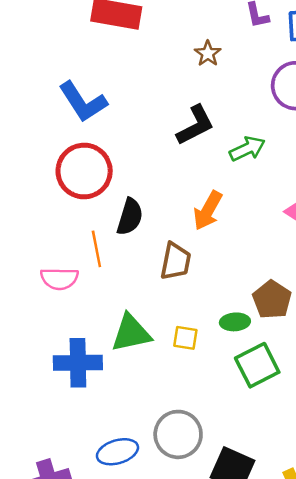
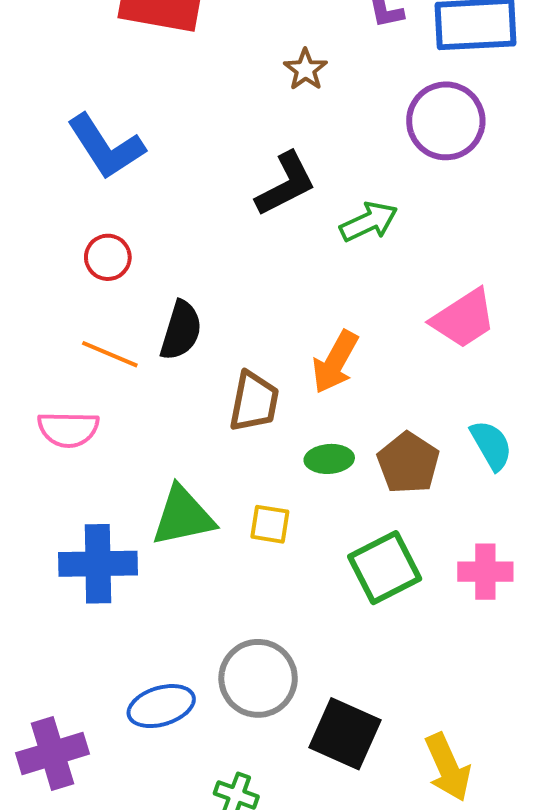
red circle: (84, 171) -> (108, 257), size x0.5
orange arrow: (208, 211) -> (335, 362), moved
orange line: (96, 249) -> (110, 354), moved, turned -56
green ellipse: (235, 322) -> (329, 459), moved

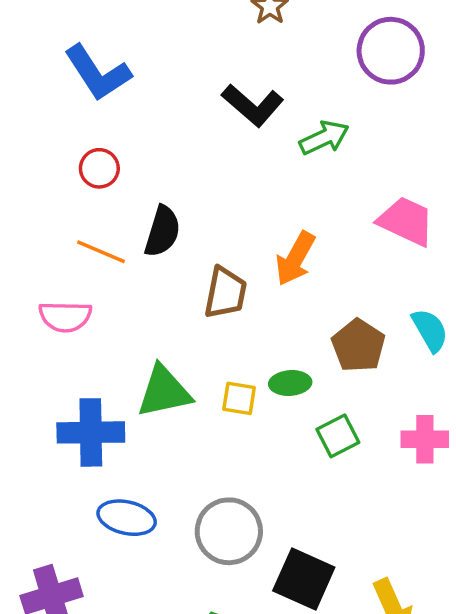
black L-shape: (286, 184) -> (253, 105), turned 68
pink trapezoid: (464, 319) -> (406, 221), turned -122
green ellipse: (329, 459) -> (290, 383), moved
green square: (385, 568) -> (338, 436), size x0.7
blue ellipse: (161, 706) -> (127, 518), moved, turned 30

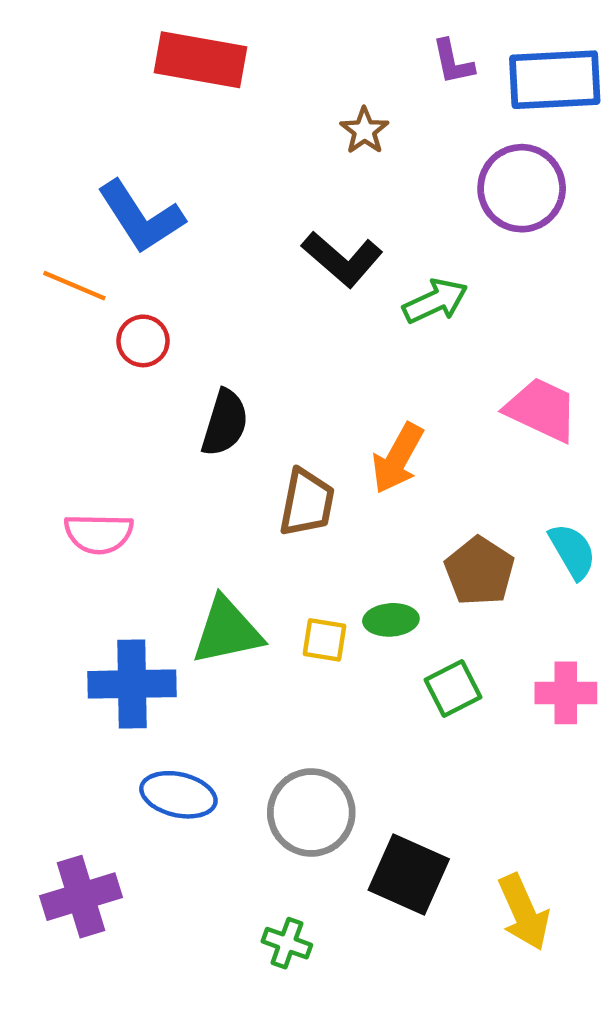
orange line: (101, 252) -> (74, 286), moved

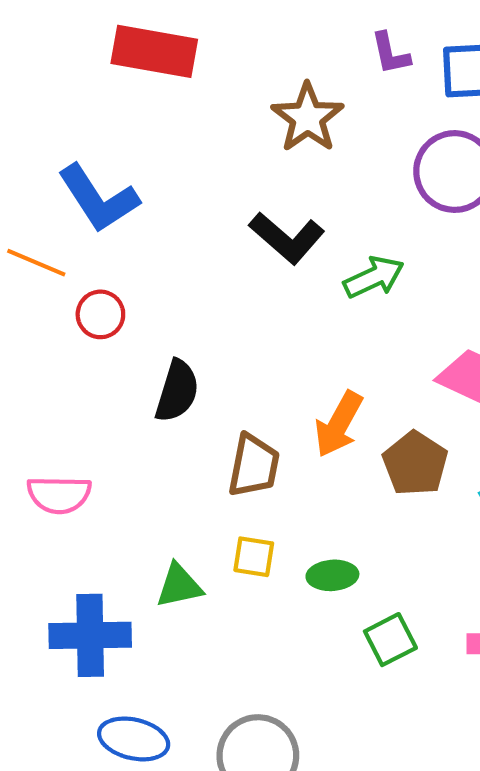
brown star: (364, 131) -> (308, 118), size x1.6
brown pentagon: (480, 571) -> (415, 464), moved
green triangle: (227, 631) -> (179, 586), size x0.7
yellow square: (325, 640) -> (254, 557), moved

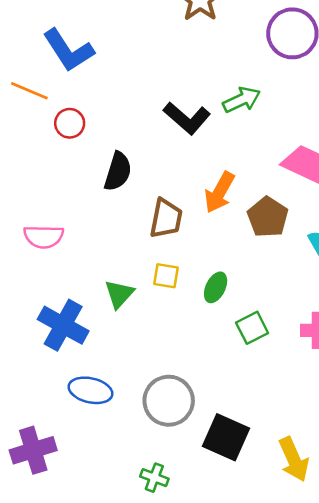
black L-shape: (287, 238) -> (187, 118), moved
green ellipse: (332, 575) -> (216, 287), turned -60
green triangle: (179, 586) -> (119, 294), turned -36
blue cross: (90, 635) -> (63, 325), turned 30

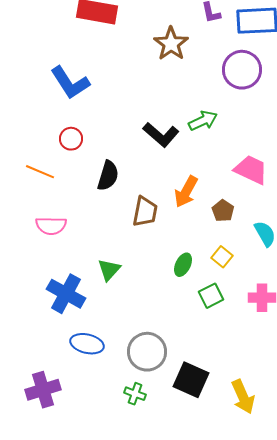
orange line: (29, 91) -> (40, 172), moved
brown pentagon: (268, 217) -> (223, 211), size x0.7
yellow square: (166, 276) -> (222, 257), moved, turned 30
green cross: (154, 478) -> (135, 394), moved

